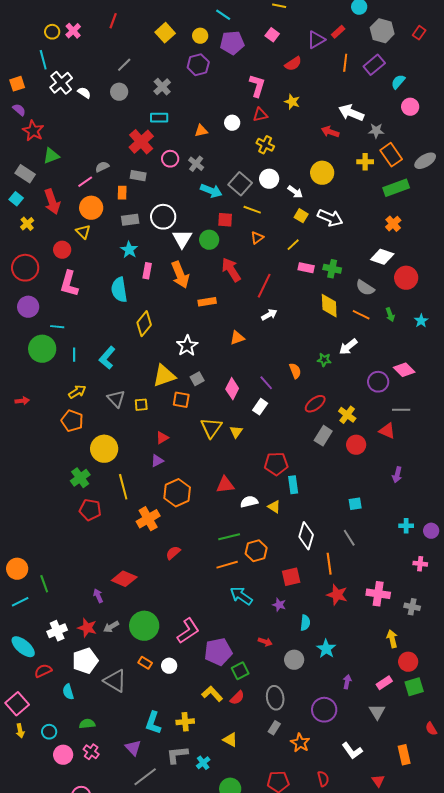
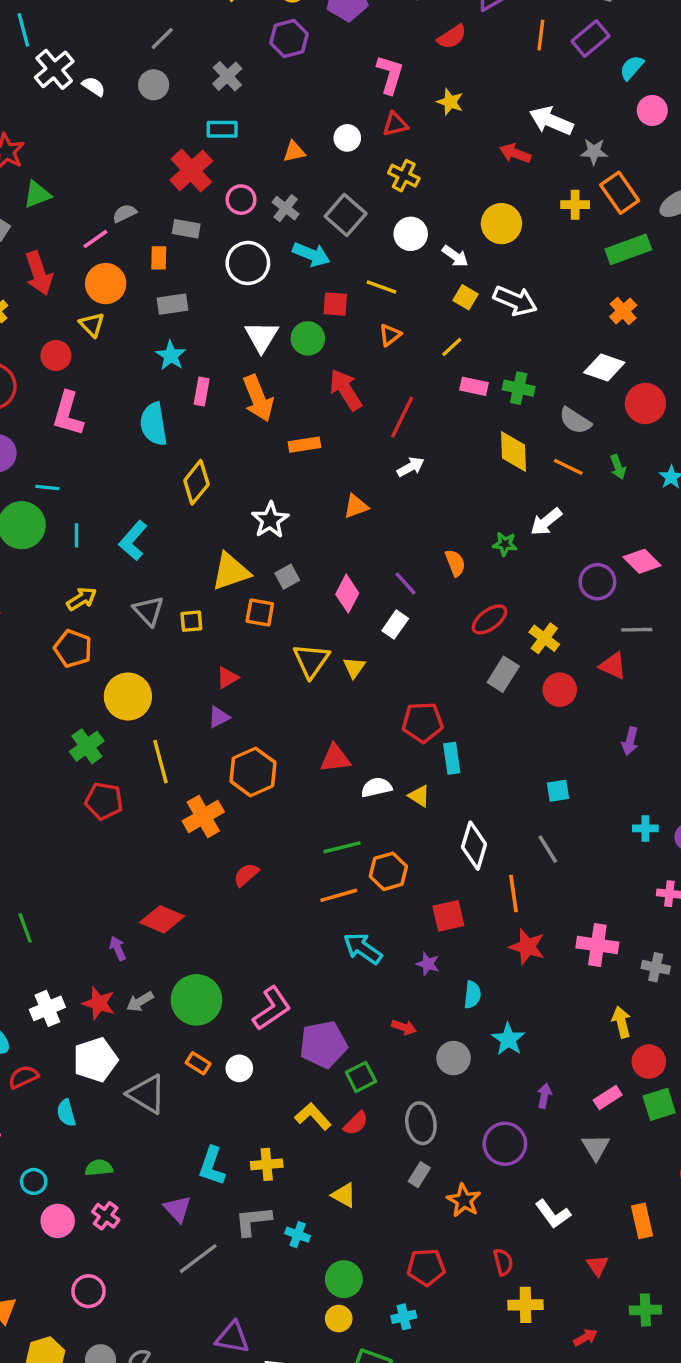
gray square: (240, 184) -> (346, 215), moved
white circle: (163, 217) -> (248, 263), moved
cyan cross: (203, 763) -> (298, 1235), turned -32

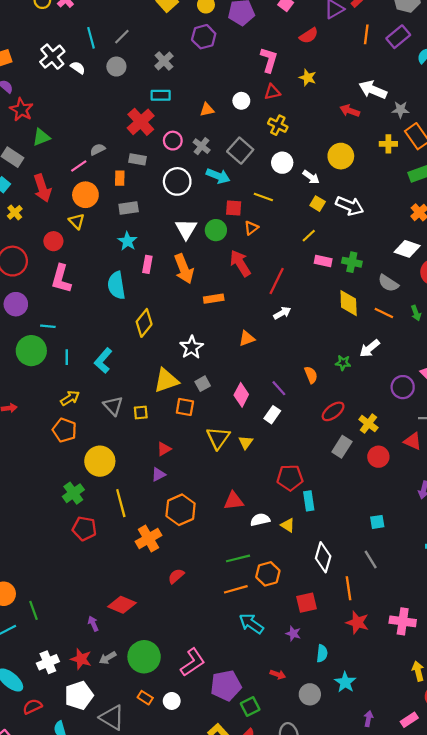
cyan line: (23, 30) -> (91, 38), moved
orange triangle: (390, 335) -> (251, 228), moved

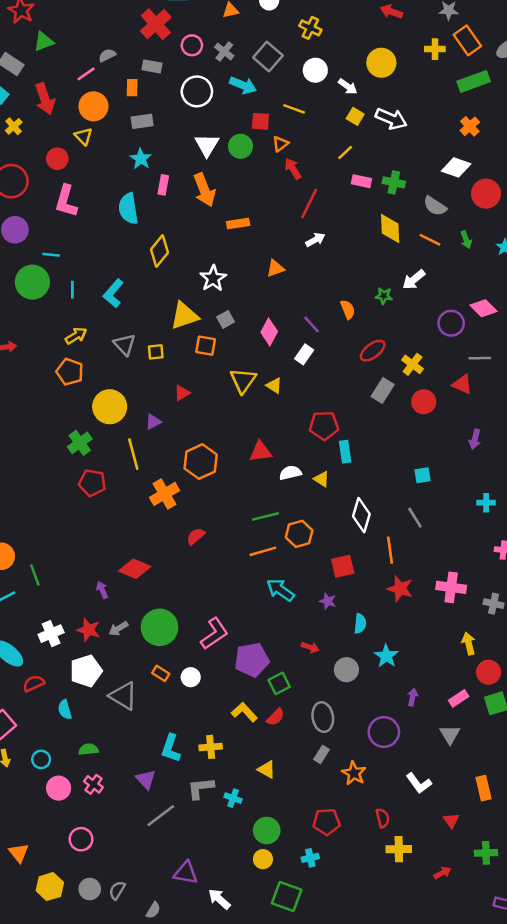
red arrow: (240, 263) -> (293, 169), moved, size x0.7
yellow triangle: (246, 442) -> (274, 386), turned -32
purple triangle: (158, 474) -> (153, 422), moved

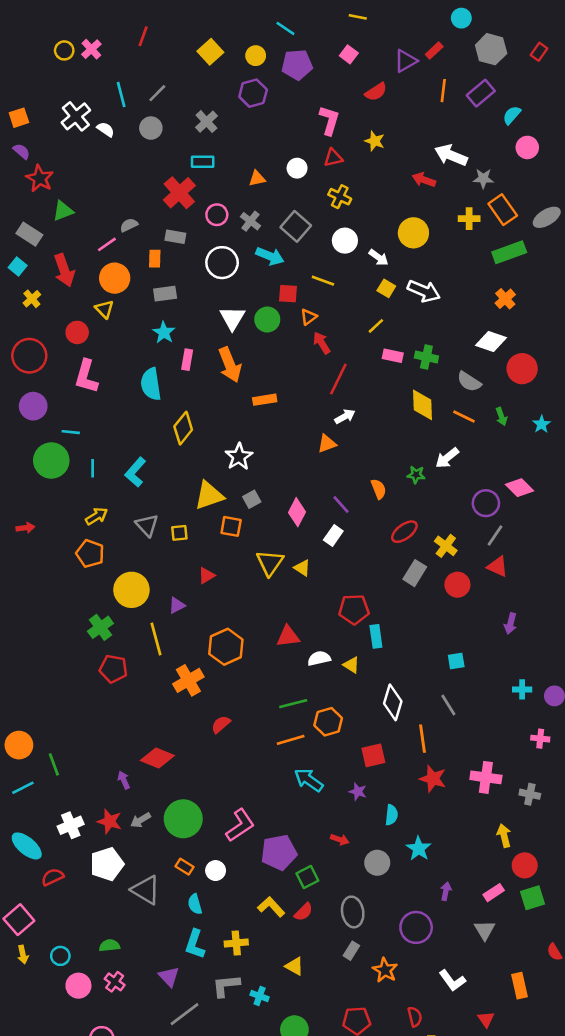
orange triangle: (275, 268) -> (327, 444), moved
gray line: (480, 358) -> (495, 536), moved, turned -55
cyan semicircle: (65, 710) -> (195, 904), moved

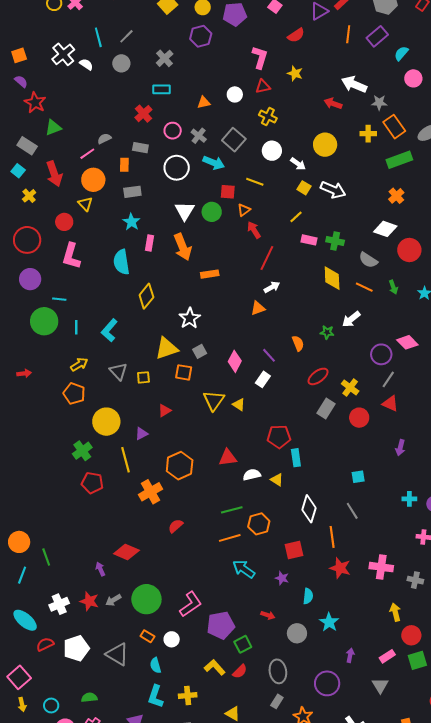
red cross: (179, 193) -> (143, 114), size x0.7
cyan line: (23, 788) -> (22, 575), turned -42
white pentagon: (107, 864) -> (76, 648), moved

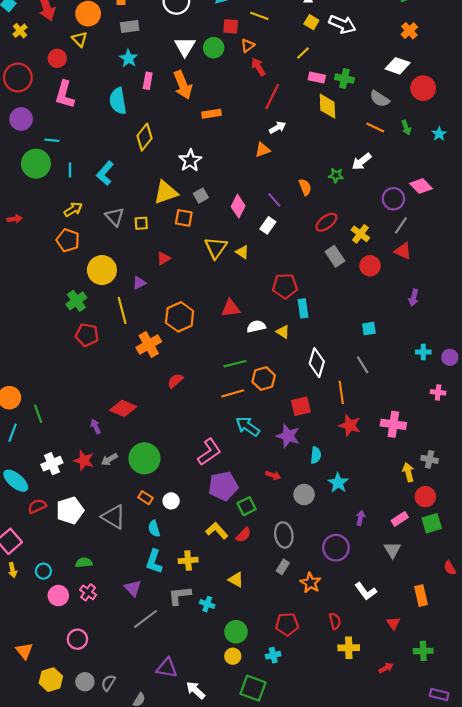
yellow diamond: (332, 278) -> (327, 106), moved
gray rectangle: (326, 409) -> (335, 256), turned -66
purple star: (282, 578) -> (288, 436), size x1.6
gray cross: (415, 580) -> (430, 459), moved
pink L-shape: (191, 604) -> (209, 452), moved

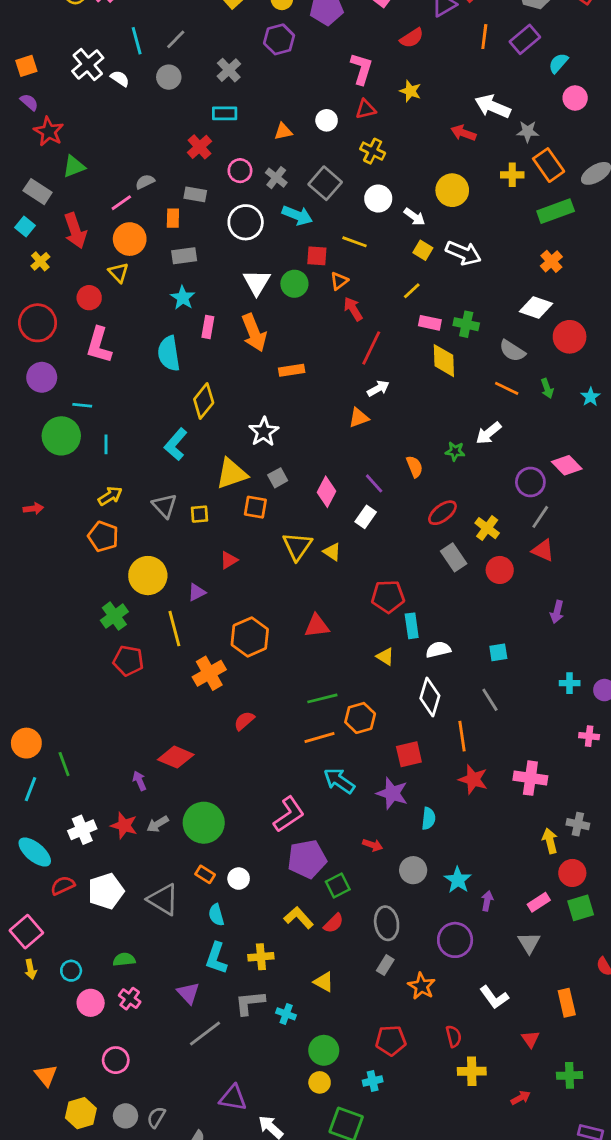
cyan L-shape: (105, 173) -> (176, 444), moved
white semicircle: (256, 326) -> (438, 650), moved
cyan star: (338, 483) -> (458, 880), moved

